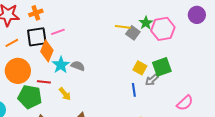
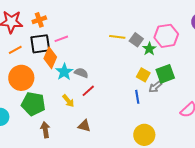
green star: (146, 23) -> (149, 49), moved
yellow line: (123, 27) -> (117, 37), moved
red line: (44, 82) -> (88, 91), moved, turned -48

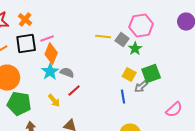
orange cross: (39, 20) -> (25, 20), turned -32
pink hexagon: (166, 36) -> (141, 26), moved
orange diamond: (50, 58) -> (51, 54), moved

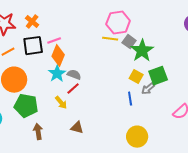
pink hexagon: (141, 26) -> (118, 23), moved
green star: (135, 49) -> (142, 51), size x1.6
red line: (74, 91) -> (73, 89), moved

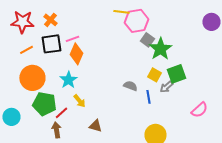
yellow line: (110, 39) -> (121, 12), moved
cyan star: (57, 74) -> (68, 80), moved
gray semicircle: (74, 75) -> (130, 86), moved
red line: (73, 89) -> (61, 113), moved

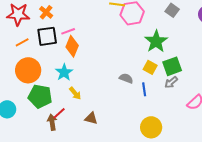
gray square: (147, 40) -> (172, 10), moved
gray arrow: (166, 87) -> (171, 82), moved
red line: (61, 113) -> (59, 113), moved

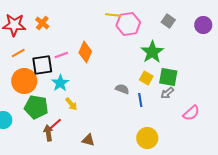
pink line: (68, 31) -> (61, 55), moved
black square: (47, 36) -> (42, 65), moved
orange diamond: (72, 46) -> (85, 52), moved
green square: (172, 66) -> (168, 77), turned 30
brown triangle: (91, 118) -> (88, 140), moved

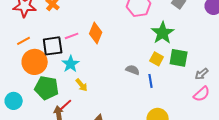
orange line: (18, 53) -> (24, 41), moved
gray arrow: (167, 93) -> (202, 74), moved

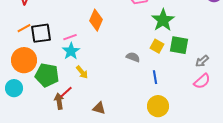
pink line: (72, 36) -> (70, 37), moved
black square: (53, 46) -> (41, 33), moved
orange circle: (35, 62) -> (24, 60), moved
blue line: (151, 81) -> (155, 77), moved

